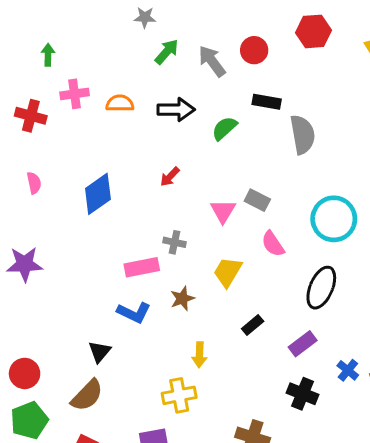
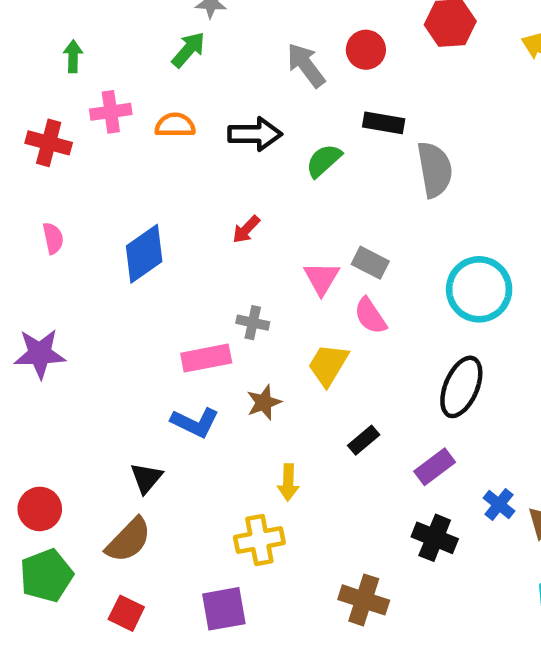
green arrow: (167, 52) -> (188, 50), moved
pink semicircle: (273, 244) -> (370, 316), moved

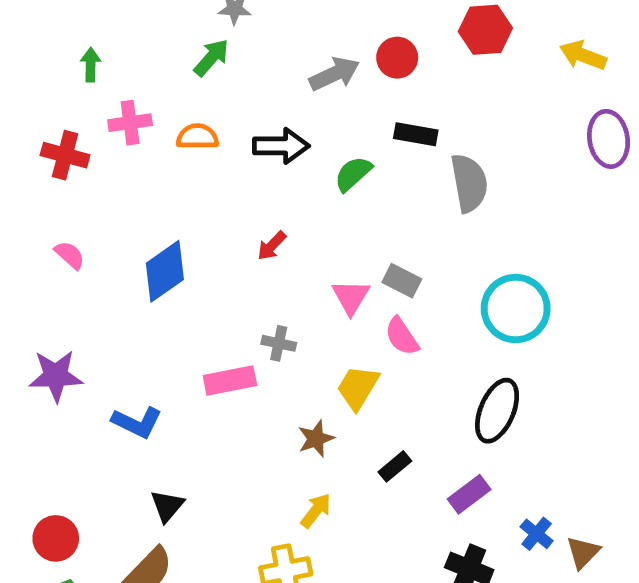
gray arrow: (306, 65) -> (334, 74), turned 102
pink semicircle: (53, 238) -> (70, 255), turned -36
brown star: (264, 402) -> (316, 439), moved
blue L-shape: (195, 422) -> (137, 422), moved
yellow arrow: (288, 482) -> (316, 511), turned -144

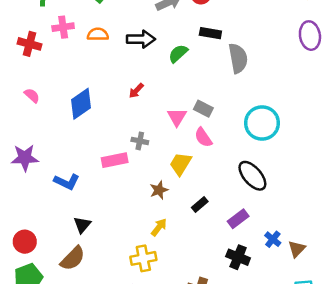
black ellipse: (497, 411) -> (252, 176), turned -64

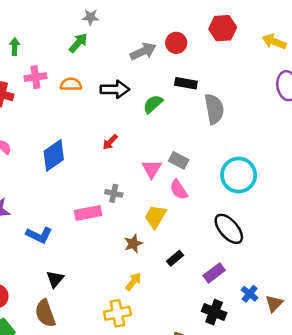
brown semicircle: (73, 258) -> (45, 313), turned 116

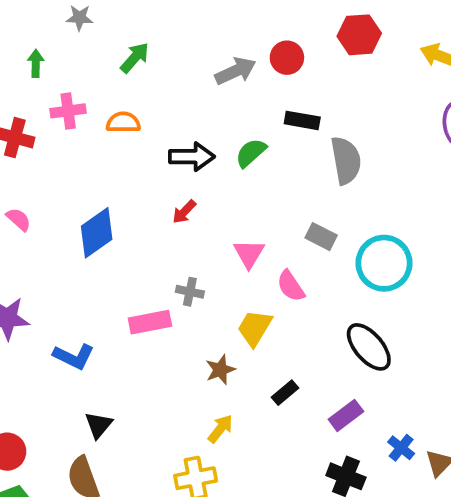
gray star: (90, 17) -> (79, 18), moved
black arrow: (115, 89) -> (192, 157), moved
gray rectangle: (179, 160) -> (321, 237), moved

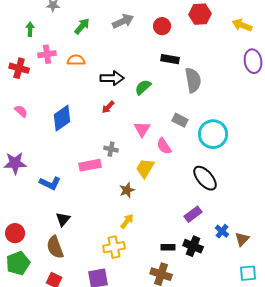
gray arrow: (236, 71) -> (123, 21), moved
green semicircle: (251, 153) -> (143, 87), moved
black rectangle: (285, 393) -> (168, 247), moved, turned 40

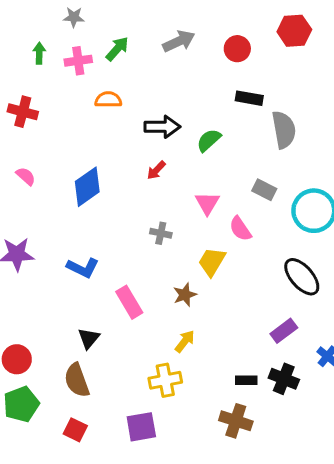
pink cross: (47, 54) -> (78, 61), moved
pink rectangle: (90, 165) -> (129, 302), moved, turned 70
blue L-shape: (50, 183) -> (83, 268), moved

